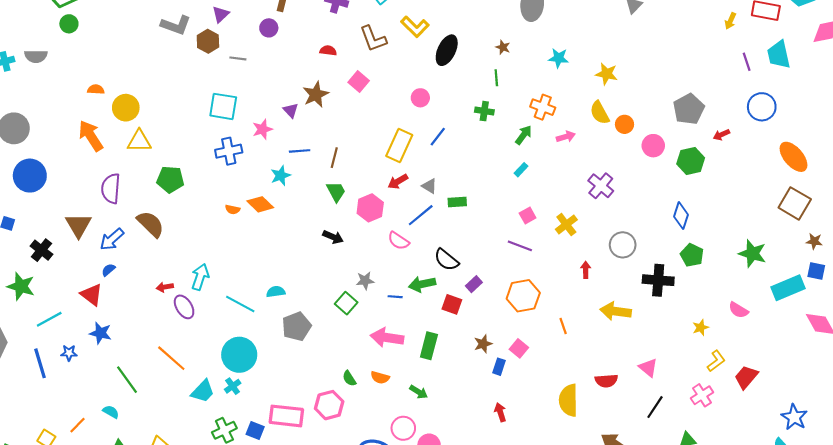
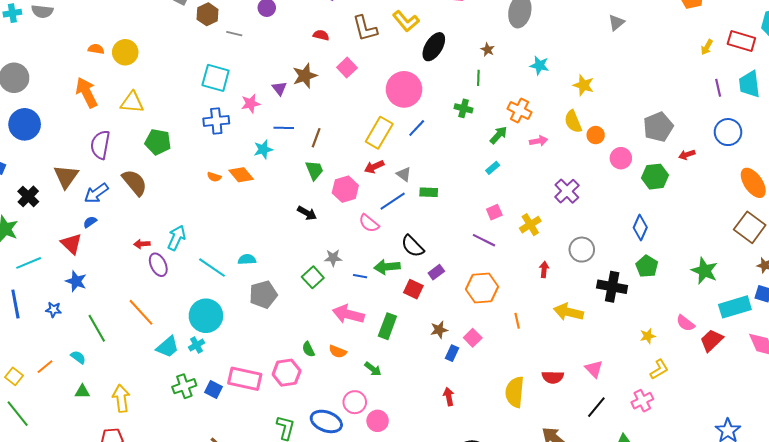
pink circle: (420, 98) -> (404, 89), size x2.0
yellow circle: (126, 108) -> (125, 52), moved
blue star: (69, 353) -> (53, 310), moved
red trapezoid: (746, 377) -> (712, 340), moved

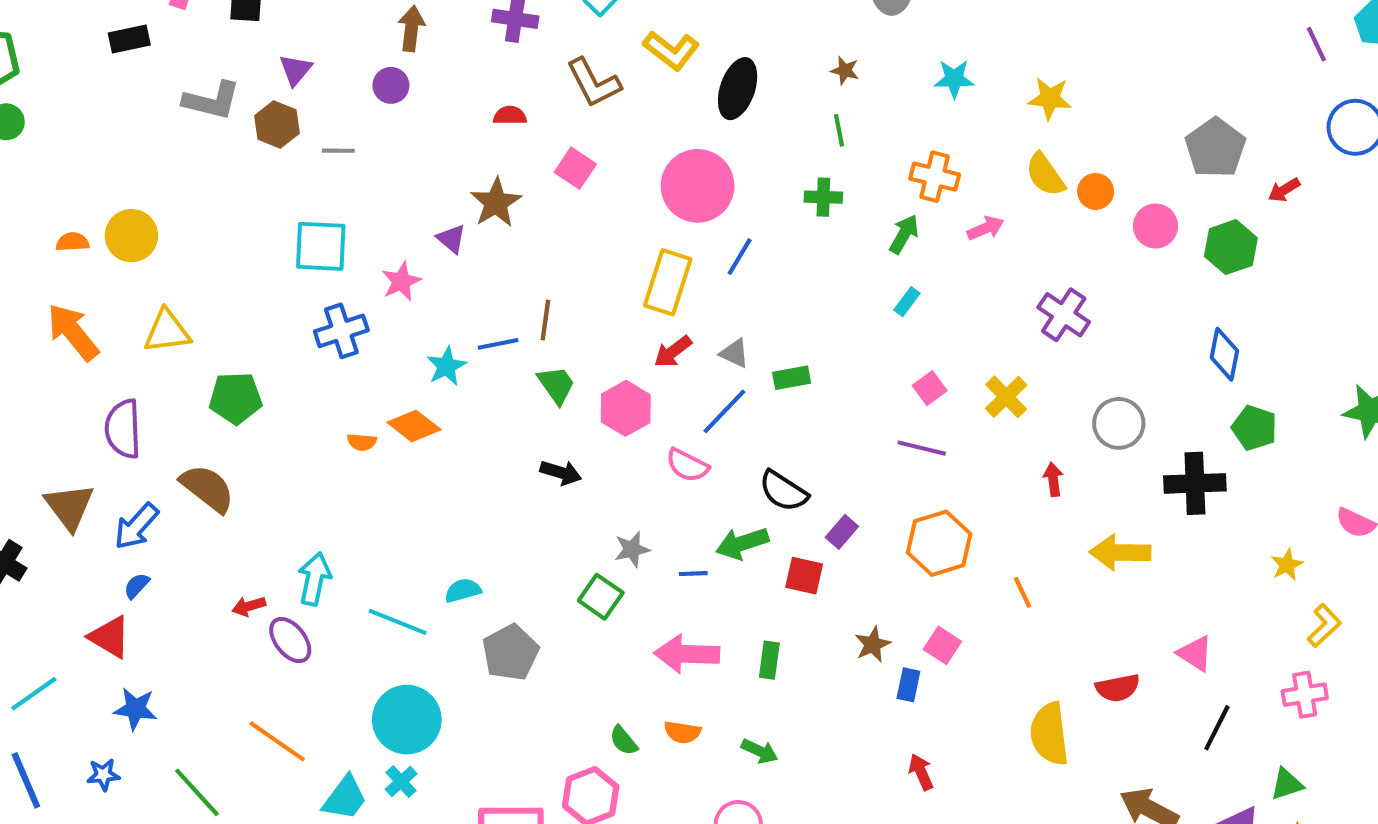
blue line: (284, 128) -> (498, 344), moved
green rectangle: (387, 326) -> (769, 660), size x0.7
pink cross: (642, 401) -> (1305, 695), turned 30

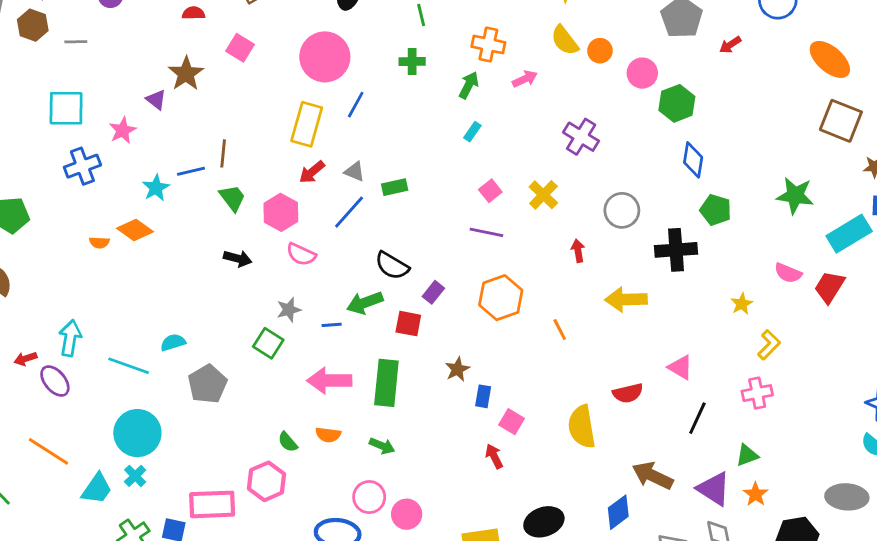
green hexagon: (1231, 247) -> (677, 103), moved
pink semicircle: (687, 465) -> (301, 254), moved
pink square: (942, 645) -> (512, 422), moved
green rectangle: (769, 660) -> (386, 383), size x1.8

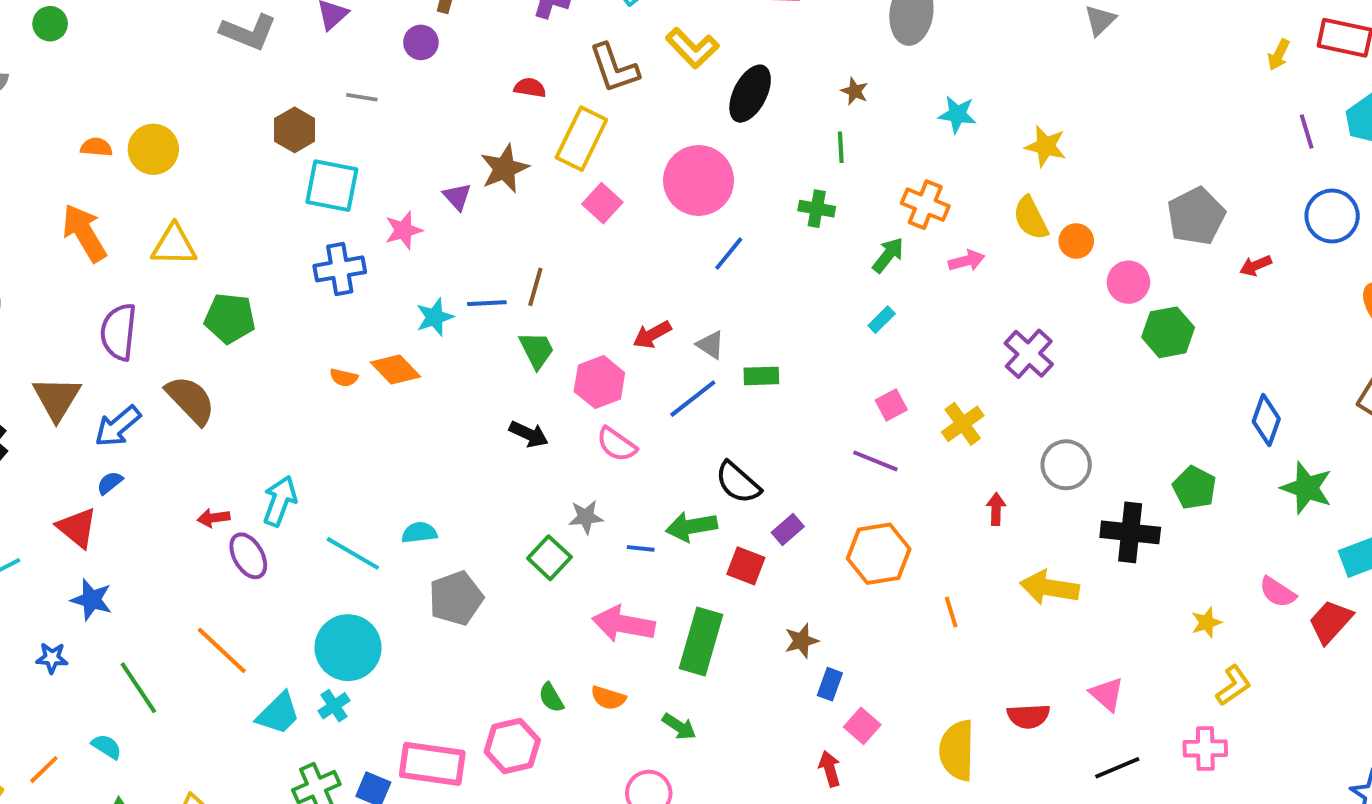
brown hexagon: (33, 25) -> (295, 130), moved
pink square: (240, 48) -> (602, 203), moved
yellow rectangle: (307, 124) -> (581, 139), moved
blue diamond: (693, 160) -> (1266, 420), moved
black line: (697, 418) -> (1117, 768), turned 32

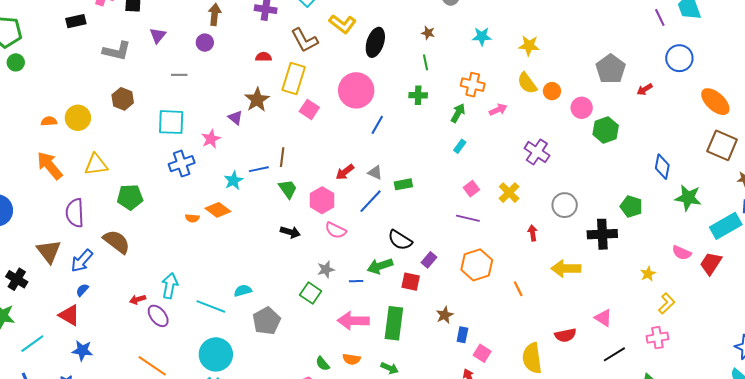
brown hexagon: (295, 130) -> (123, 99), moved

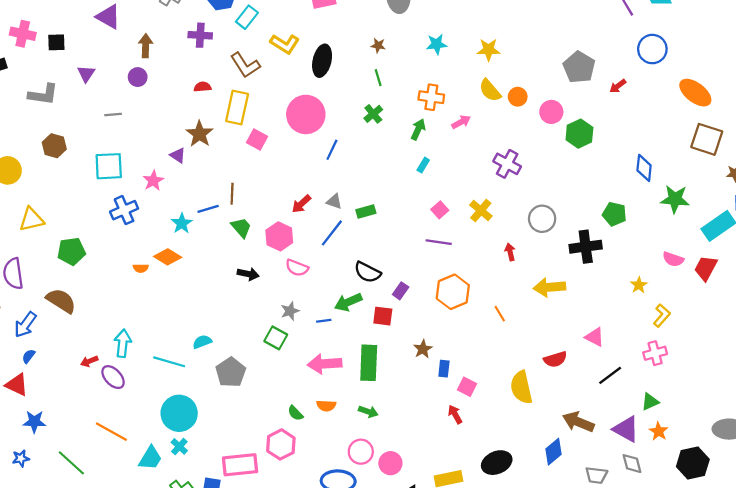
green cross: (418, 95) -> (373, 114), turned -36

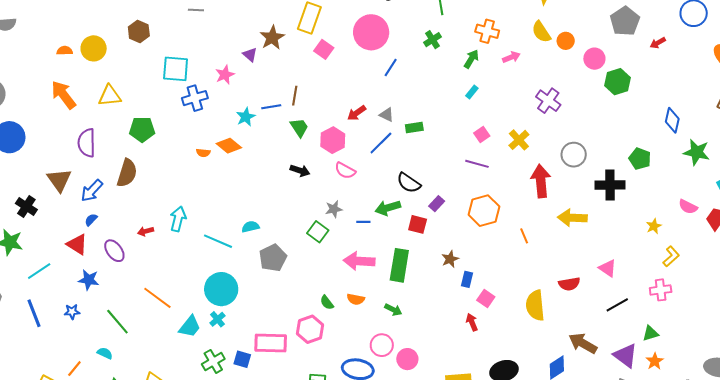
cyan square: (109, 166) -> (176, 69), moved
red arrow: (510, 252) -> (541, 181), size x2.0
brown semicircle: (61, 301) -> (127, 173), turned 68
purple ellipse: (113, 377) -> (114, 251), moved

